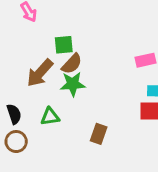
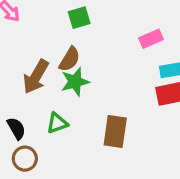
green square: (64, 45) -> (79, 18), moved
brown rectangle: (99, 134) -> (115, 131), size x1.4

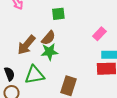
pink rectangle: (151, 39) -> (99, 34), turned -32
green triangle: (57, 123) -> (34, 75), size x1.5

